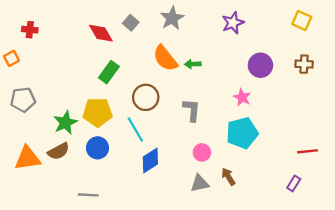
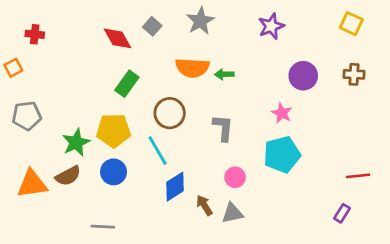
orange semicircle: (165, 58) -> (192, 68), turned -48
brown arrow: (228, 177) -> (204, 205), moved

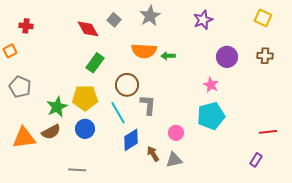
gray pentagon: (27, 116) -> (20, 87), turned 30
gray L-shape: (223, 128) -> (148, 105), moved

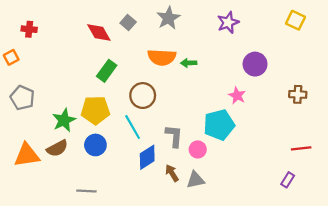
brown cross: (265, 56) -> (298, 94), moved
gray L-shape: (148, 105) -> (174, 136), moved
cyan pentagon: (211, 116) -> (219, 125), moved

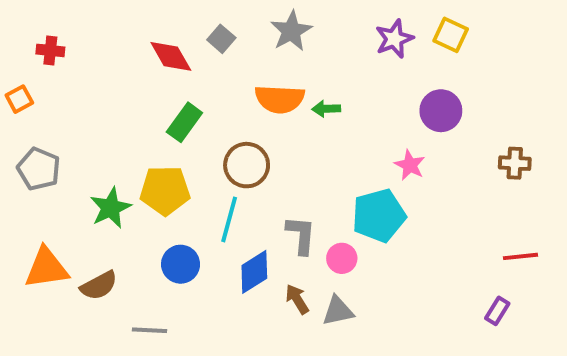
yellow square: (295, 20) -> (451, 35), moved
cyan line: (133, 127) -> (229, 219), turned 45
blue circle: (95, 145) -> (181, 264), moved
brown semicircle: (57, 148) -> (99, 286), moved

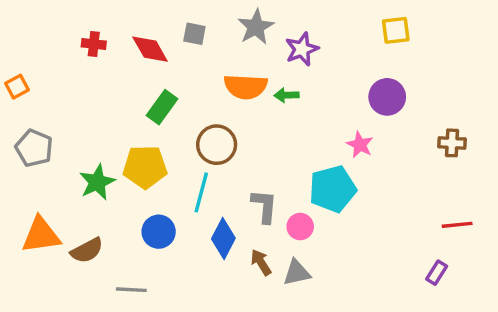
yellow square: (451, 35) -> (396, 30), turned -32
gray square: (221, 39) -> (194, 34), turned -30
purple star: (394, 39) -> (302, 49), moved
red cross: (50, 50) -> (94, 44), moved
blue diamond: (254, 272) -> (223, 238), turned -30

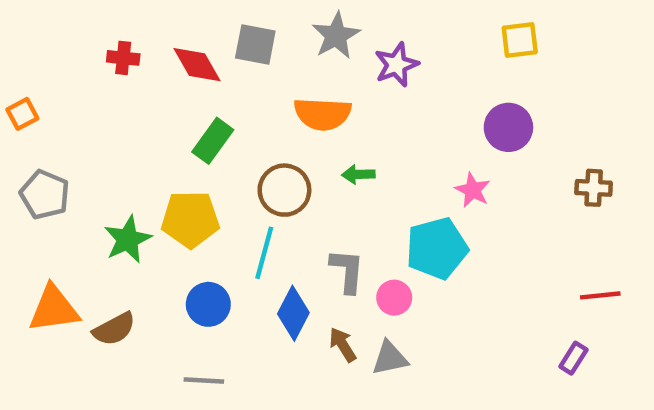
gray square: (194, 34) -> (255, 45), size x1.4
green arrow: (287, 95) -> (358, 174), moved
gray line: (131, 290) -> (204, 381), moved

